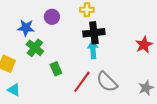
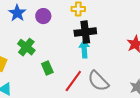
blue star: (26, 28) -> (17, 13), moved, turned 30

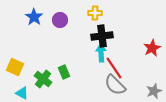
green cross: (26, 47) -> (43, 79), moved
red line: (73, 81) -> (114, 68), moved, turned -70

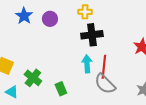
cyan arrow: (101, 53) -> (87, 64), moved
red line: (114, 68) -> (104, 67), turned 40
green rectangle: (64, 72) -> (61, 89), moved

